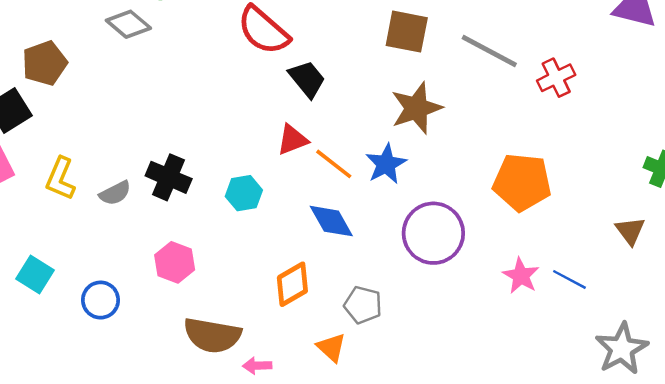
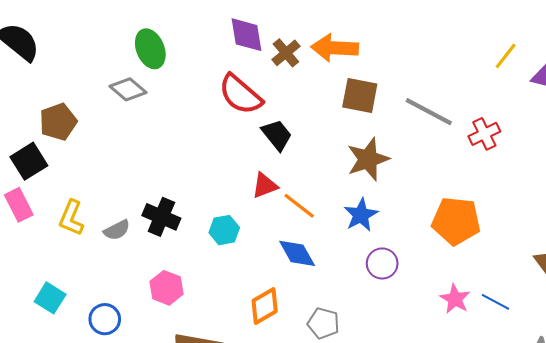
blue star: (386, 164) -> (361, 215), moved
purple circle: (433, 233) -> (382, 263), size x0.6

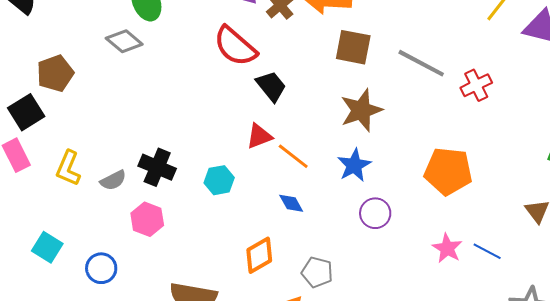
blue diamond: (297, 253) -> (291, 203), size x0.7
pink hexagon: (166, 288) -> (147, 219), moved

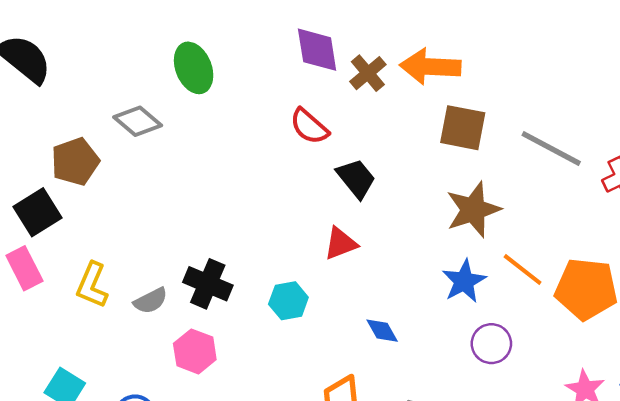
gray diamond: (124, 41) -> (138, 121), moved
red semicircle: (235, 46) -> (309, 126), size x0.7
orange line: (293, 156) -> (523, 269), moved

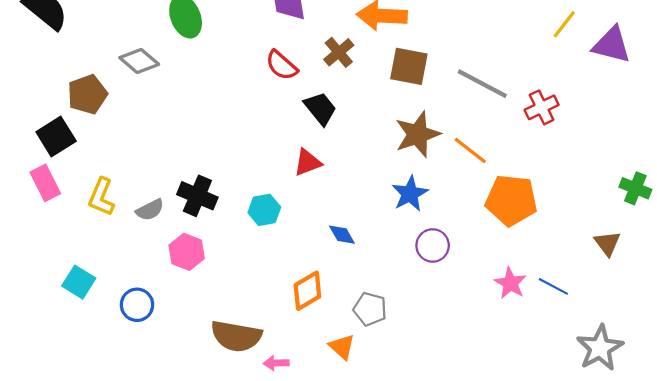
brown cross: (368, 73) -> (339, 52), moved
orange line: (523, 269) -> (470, 151), moved

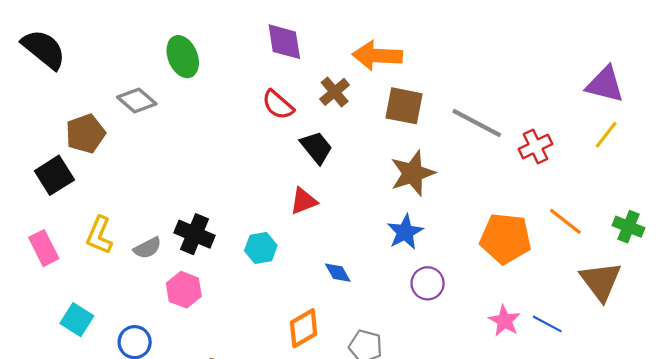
yellow line: (564, 24) -> (606, 135), moved
orange line: (470, 151) -> (565, 221), moved
pink rectangle: (45, 183) -> (44, 248), moved
brown triangle: (607, 243) -> (601, 281), size x1.6

